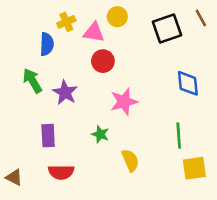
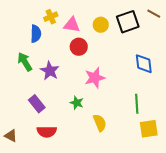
yellow circle: (117, 17) -> (101, 25), moved
brown line: (201, 18) -> (154, 14), turned -32
purple rectangle: (48, 136) -> (37, 104), turned -36

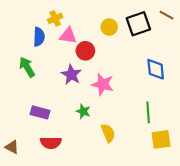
pink triangle: (72, 25) -> (68, 36), moved
purple star: (50, 71) -> (71, 75), moved
pink star: (95, 78) -> (103, 84), turned 30
purple rectangle: (37, 104) -> (40, 112), turned -36

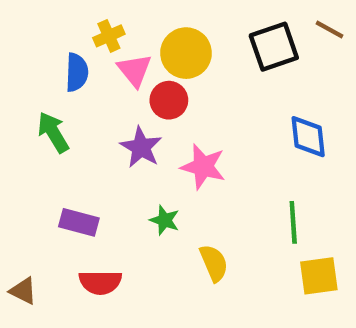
yellow circle: (109, 27) -> (186, 53), moved, size x1.5
pink triangle: (68, 36) -> (135, 70), turned 42

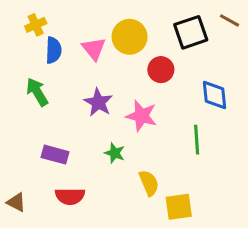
yellow cross: (109, 36) -> (36, 25), moved
red circle: (169, 100) -> (161, 70), moved
green line: (293, 222) -> (197, 140), moved
yellow square: (319, 276) -> (179, 207), moved

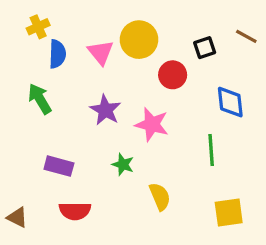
brown line: (229, 20) -> (246, 36), moved
black square: (191, 32) -> (205, 48), moved, size x0.6
yellow square: (179, 207) -> (229, 213), moved

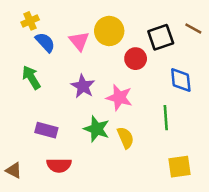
black square: (205, 48) -> (161, 37), size x1.5
blue semicircle: (57, 54) -> (45, 42), turned -45
green star: (123, 164) -> (97, 129), size x1.5
yellow semicircle: (160, 197) -> (126, 138), moved

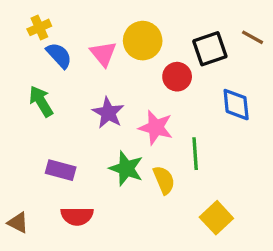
green line: (166, 118) -> (195, 154), moved
yellow square: (180, 167) -> (216, 218), moved, turned -35

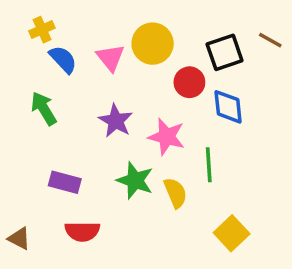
blue diamond: (236, 105) -> (228, 107), moved

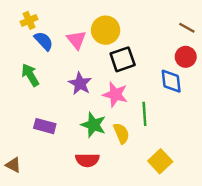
black square: (225, 52) -> (123, 59), moved
red circle: (189, 82) -> (186, 57), moved
blue diamond: (228, 107) -> (171, 81), moved
red semicircle: (82, 231) -> (87, 160), moved

